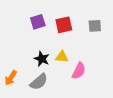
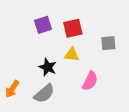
gray square: (95, 26) -> (108, 43), moved
yellow triangle: (62, 57) -> (72, 55), moved

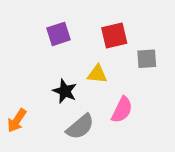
red square: (73, 28) -> (114, 35), moved
gray semicircle: (44, 94) -> (80, 127), moved

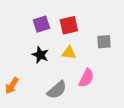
red square: (114, 35) -> (69, 25), moved
black star: (65, 91) -> (40, 55), moved

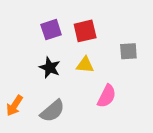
gray semicircle: (57, 90) -> (52, 111), moved

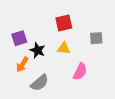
purple square: (51, 30) -> (19, 38), moved
orange arrow: (15, 106) -> (22, 64), moved

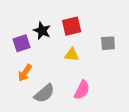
black star: (38, 50) -> (42, 31), moved
pink semicircle: (80, 72) -> (82, 90), moved

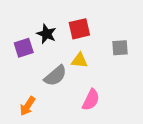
orange arrow: (25, 73) -> (27, 106), moved
gray semicircle: (44, 93) -> (55, 76), moved

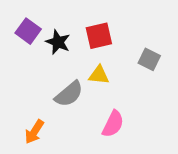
purple square: (24, 48) -> (28, 31), moved, turned -36
gray square: (120, 48) -> (149, 59), turned 30

